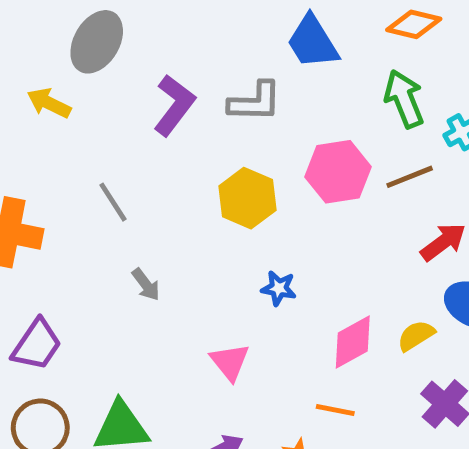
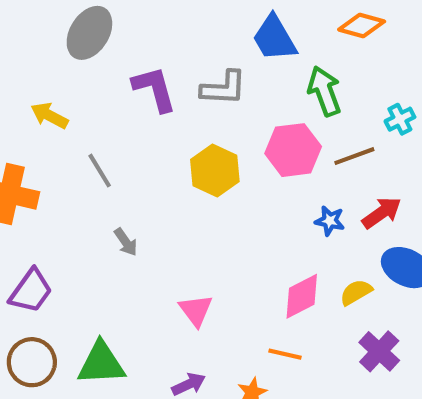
green arrow: (404, 99) -> (324, 91), moved
yellow arrow: (49, 103) -> (49, 116), moved
purple L-shape: (174, 105) -> (154, 89), turned -54
blue star: (279, 288) -> (330, 221), moved

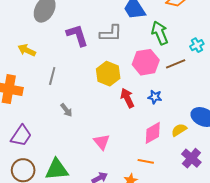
gray line: (100, 171) -> (52, 76), turned 48
red arrow: (382, 213) -> (127, 98), moved, turned -78
blue star: (330, 221) -> (155, 97), moved

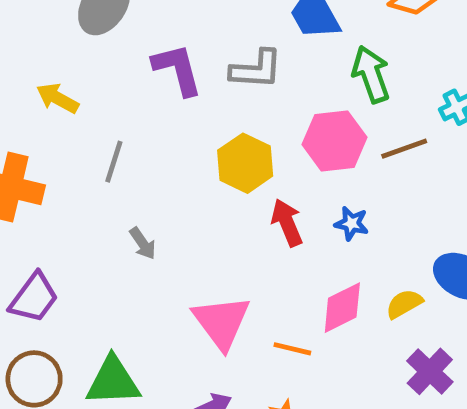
pink triangle: (102, 142) -> (222, 322), size x1.5
orange line: (146, 161) -> (292, 349), moved

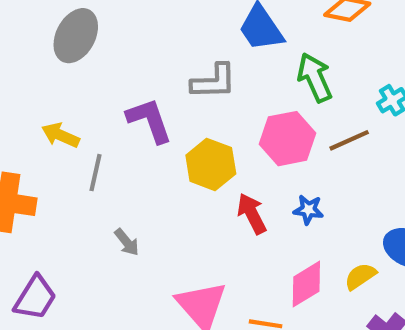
purple L-shape: (177, 69) -> (149, 120), moved
yellow arrow: (57, 98) -> (60, 135), moved

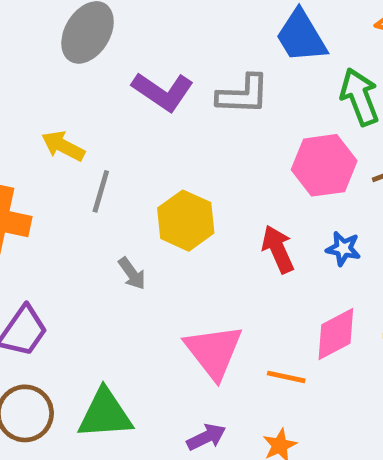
purple L-shape: (149, 120) -> (163, 92), moved, turned 140
yellow hexagon: (211, 164) -> (186, 221), moved

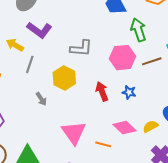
purple L-shape: (163, 92) -> (39, 30), moved
gray L-shape: (243, 95) -> (81, 48), moved
pink diamond: (336, 334) -> (124, 128), turned 70

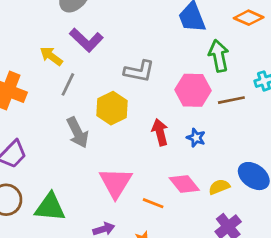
gray arrow: (41, 99) -> (78, 132), size x1.6

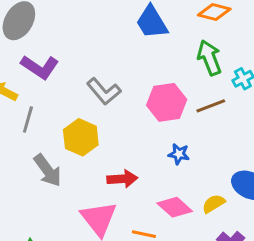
green arrow: (219, 56) -> (209, 58), moved
gray L-shape: (139, 71) -> (104, 91), turned 48
red arrow: (160, 132) -> (122, 179), moved, turned 110

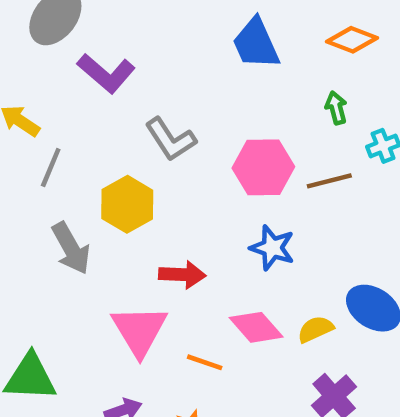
green arrow: (209, 58) -> (336, 108), size x0.6
purple L-shape: (40, 67) -> (106, 73), moved
blue star: (179, 154) -> (272, 248), size x1.4

